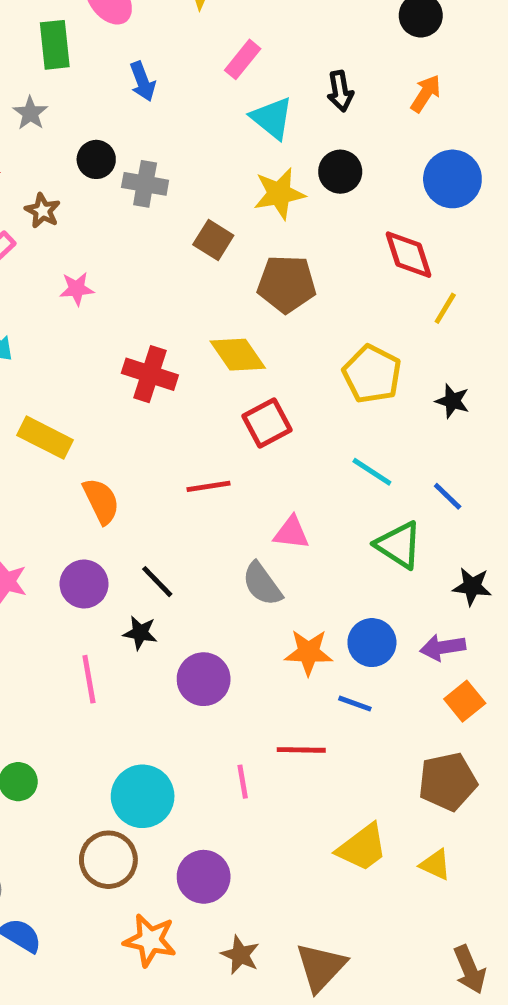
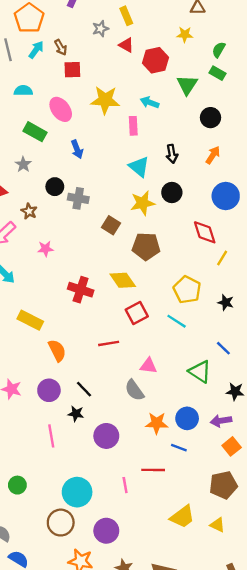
green rectangle: (55, 45) -> (35, 132), turned -55
pink rectangle: (243, 59) -> (133, 126), moved, turned -42
cyan line: (372, 472) -> (177, 321), moved

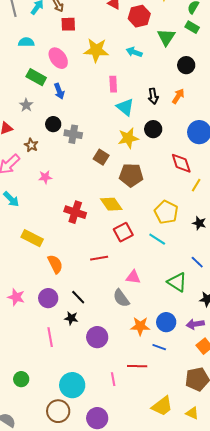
pink rectangle: (133, 126) -> (113, 84), moved
blue arrow: (77, 149) -> (59, 91), moved
orange arrow: (213, 155) -> (178, 96), moved

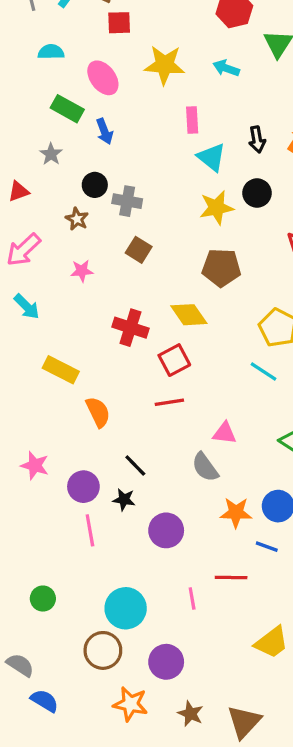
brown star: (31, 145) -> (77, 219), moved
brown square: (101, 157) -> (139, 250), moved
red square: (123, 232) -> (174, 360), moved
purple circle: (48, 298) -> (83, 487), moved

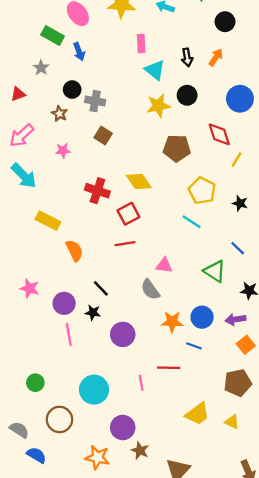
brown pentagon: (221, 268) -> (177, 148), moved
cyan arrow: (27, 307) -> (24, 176), size x1.4
brown circle: (103, 650) -> (59, 419), moved
brown star: (190, 714) -> (140, 451), moved

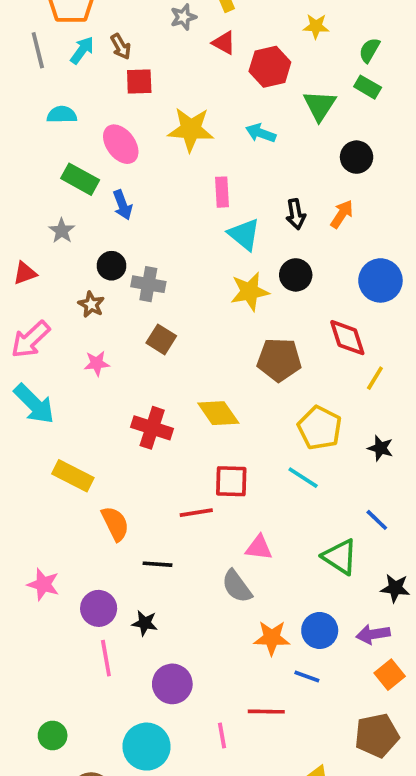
red square: (128, 214) -> (231, 481), moved, turned 30
black line: (101, 288) -> (158, 564), moved, turned -42
purple circle: (123, 334) -> (172, 684), moved

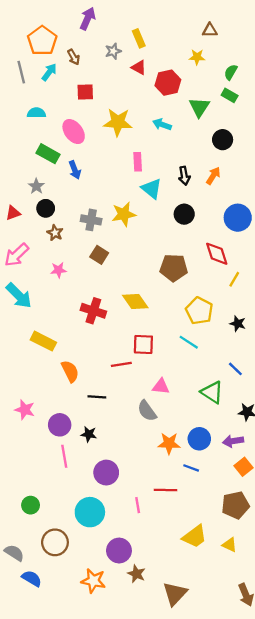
brown arrow: (121, 47) -> (74, 57), moved
black circle: (112, 266) -> (46, 208), moved
yellow star: (250, 292) -> (124, 214), moved

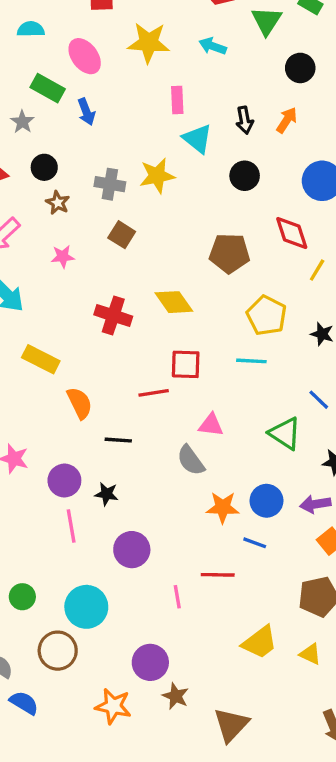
gray star: (36, 186) -> (22, 122), moved
cyan line: (189, 342) -> (251, 361), turned -30
cyan circle: (90, 512) -> (86, 607), moved

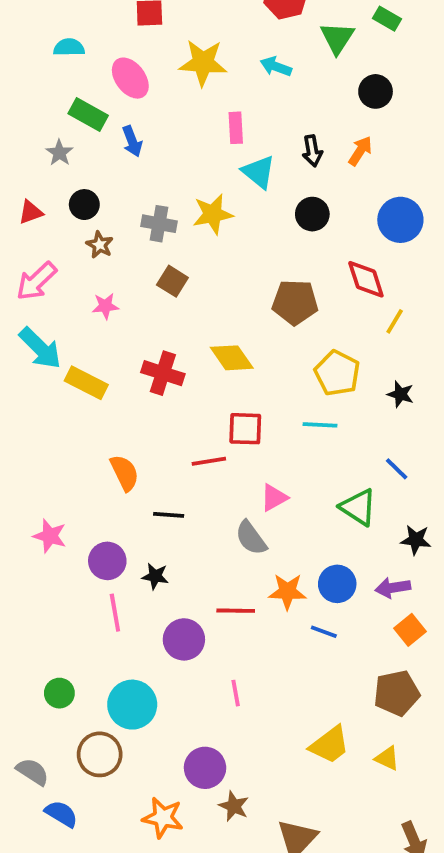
yellow rectangle: (41, 359) -> (86, 383), moved
pink triangle: (211, 425) -> (274, 498), turned -36
red line: (218, 575) -> (236, 611), moved

